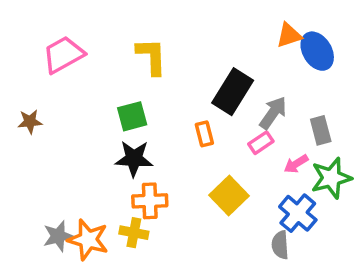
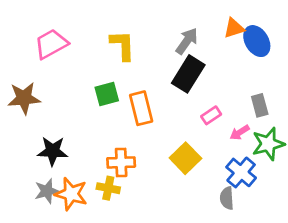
gray arrow: (273, 113) -> (187, 41), moved
brown star: (30, 122) -> (24, 98), size x1.6
orange rectangle: (204, 134) -> (141, 108), moved, size x1.6
black star: (134, 159) -> (53, 151), moved

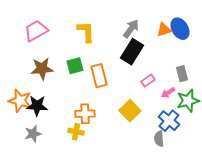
orange triangle: (234, 28) -> (164, 30), moved
brown star: (24, 98) -> (42, 69), moved
orange star: (71, 194) -> (20, 101), moved

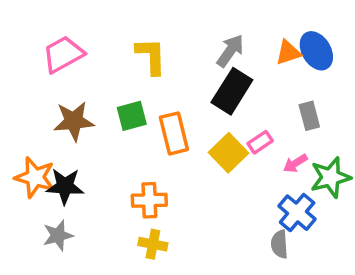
gray rectangle: (182, 74) -> (309, 116), moved
yellow square: (130, 111) -> (228, 153), moved
yellow cross: (76, 132) -> (153, 244), moved

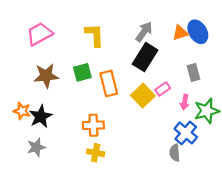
pink arrow: (295, 163) -> (185, 102), turned -48
orange star: (35, 177) -> (22, 111), size x0.7
black star: (65, 186) -> (41, 116), turned -30

